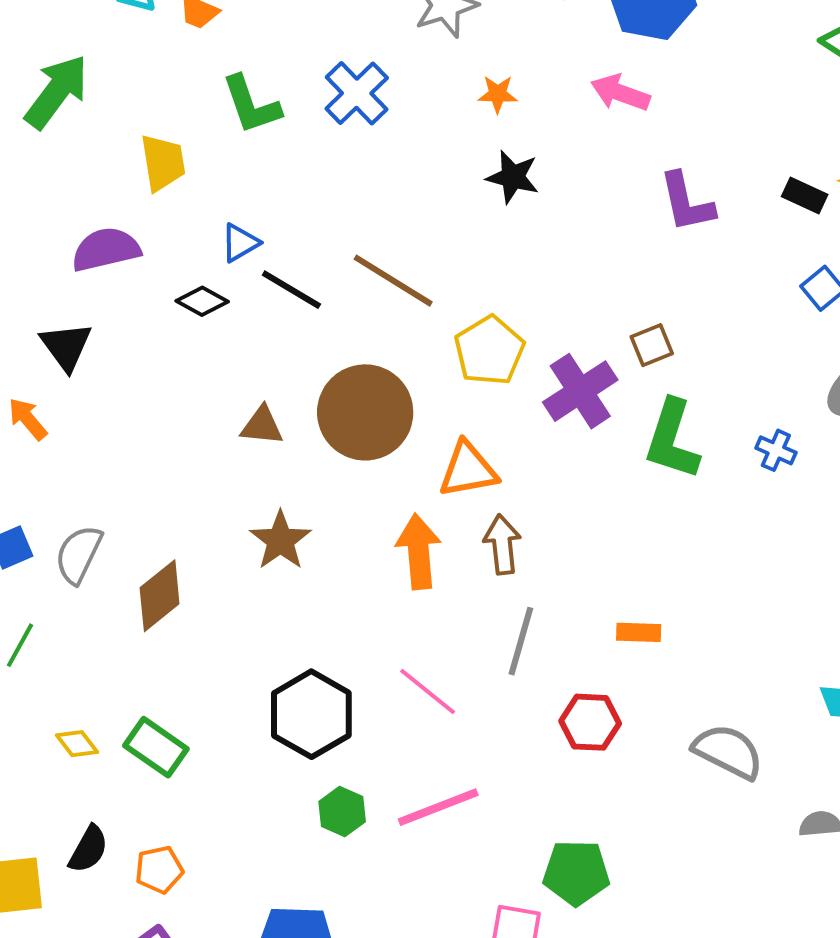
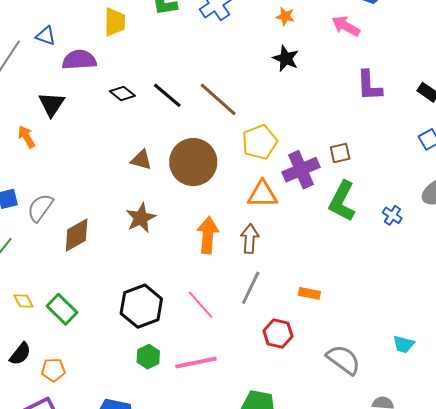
blue triangle: (240, 243) -> (46, 36), moved, turned 40
orange triangle: (468, 470) -> (262, 194), moved

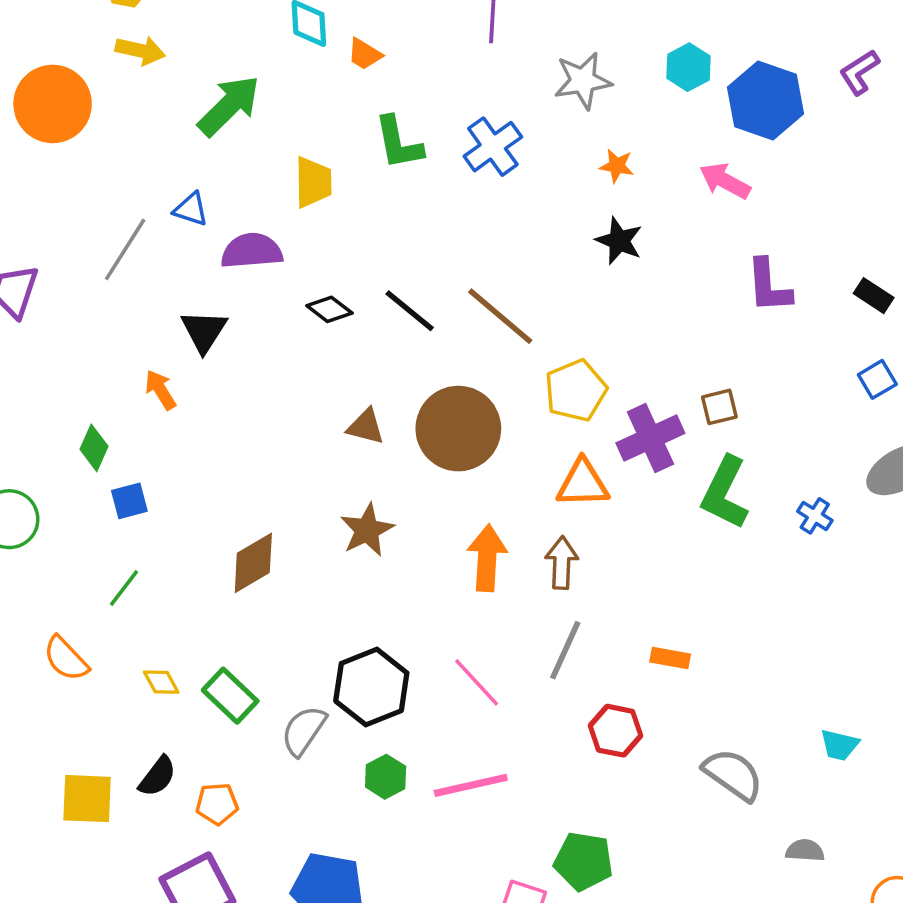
gray semicircle: (40, 208) -> (304, 731), moved

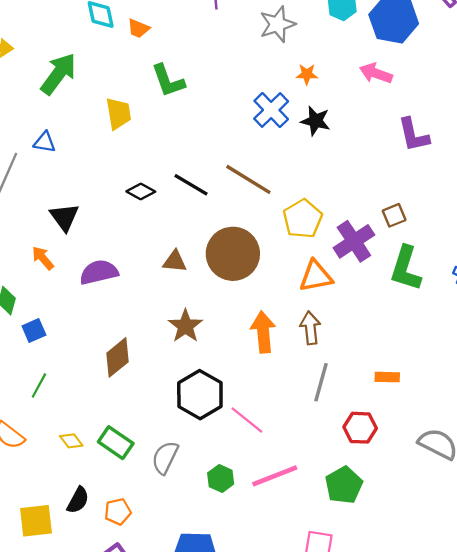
blue cross: (493, 147) -> (271, 110), moved
purple semicircle: (252, 251) -> (99, 272), moved
pink line: (477, 682) -> (247, 420), moved
black hexagon: (371, 687) -> (200, 395), moved
green pentagon: (584, 861) -> (344, 485), moved, turned -30

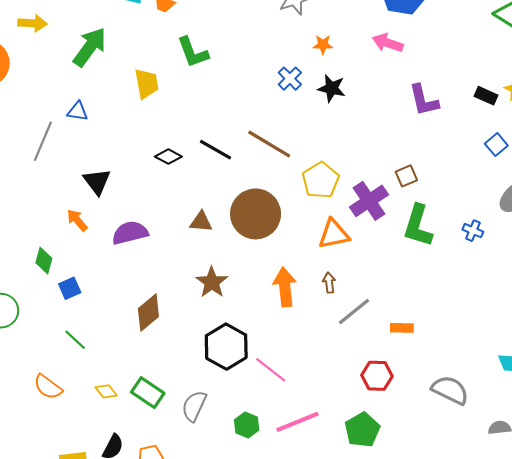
blue cross: (271, 110) -> (290, 79), size x0.7
brown arrow: (310, 328) -> (329, 283), size x0.7
gray line: (321, 382) -> (354, 311), moved, turned 36
green line: (39, 386) -> (75, 340), turned -75

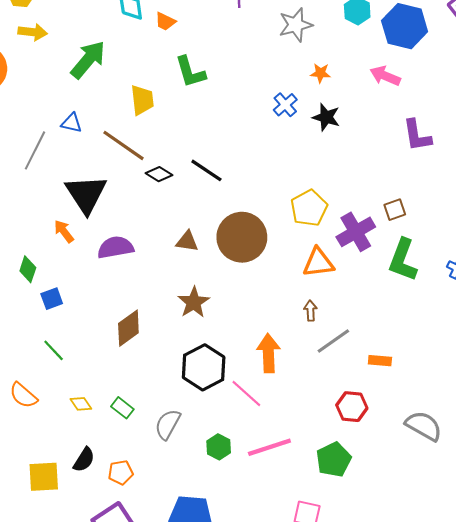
brown line: (269, 144) -> (124, 145), moved
black triangle: (97, 181) -> (86, 194), size x1.5
orange arrow: (285, 287) -> (268, 353), moved
green rectangle: (148, 393) -> (122, 408), size x0.7

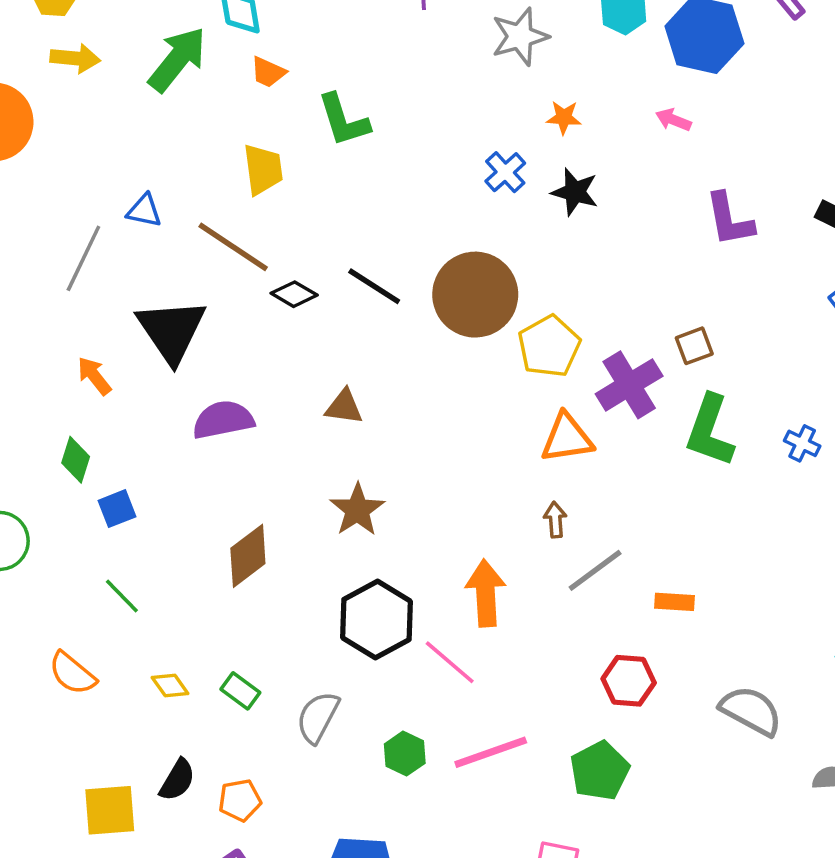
orange trapezoid: (165, 21) -> (268, 72), moved
green arrow: (88, 60) -> (177, 59), moved
pink arrow: (385, 76) -> (673, 120), size x0.7
orange arrow: (64, 231) -> (94, 376), moved
brown circle: (242, 237) -> (475, 295), moved

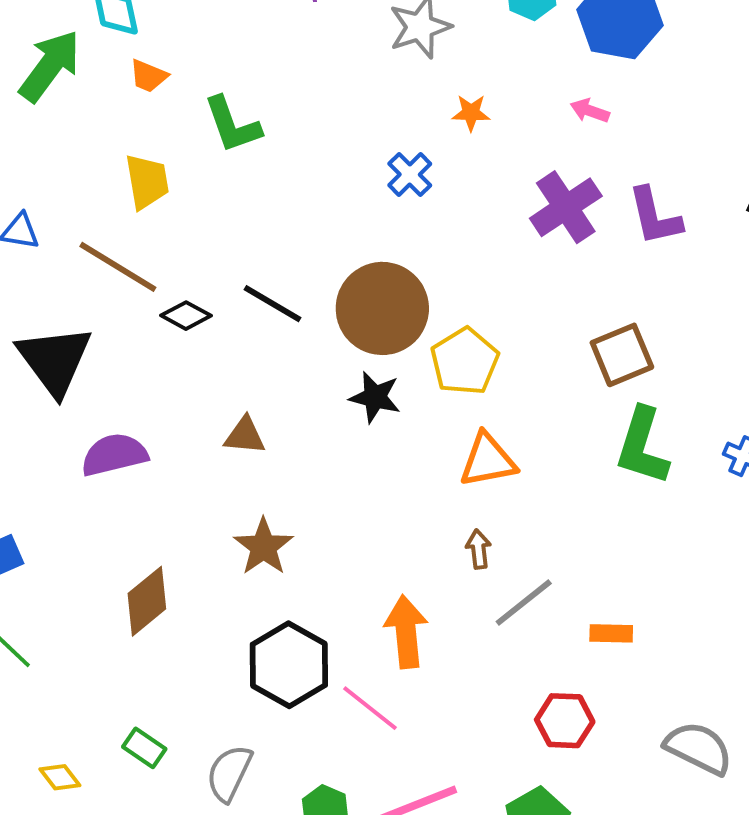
black star: (575, 192) -> (375, 397), moved
brown square: (694, 346) -> (622, 355), size x1.5
purple cross: (629, 385) -> (566, 207), moved
yellow diamond: (170, 686) -> (60, 777), moved

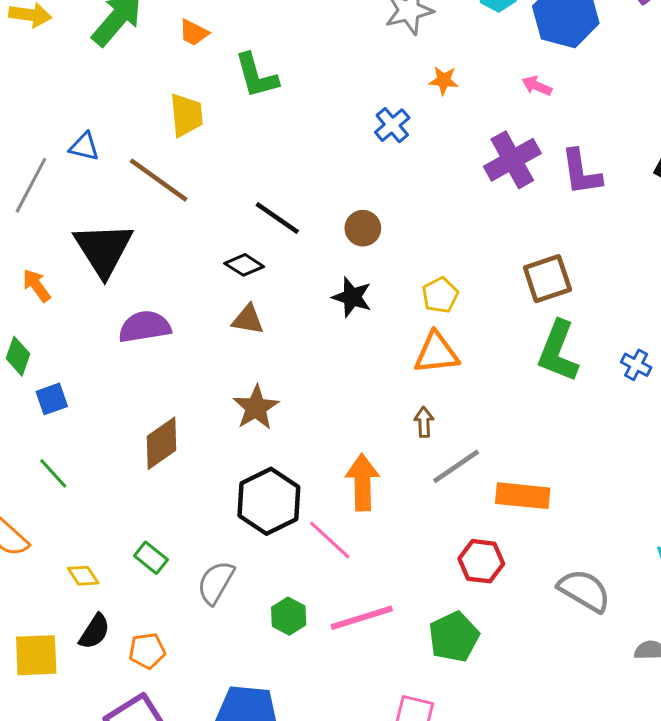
brown circle: (382, 308) -> (363, 228), size x0.5
black diamond: (186, 316) -> (244, 265), moved
yellow pentagon: (465, 361) -> (440, 295), moved, size x0.7
orange rectangle: (611, 633) -> (523, 496), size x1.6

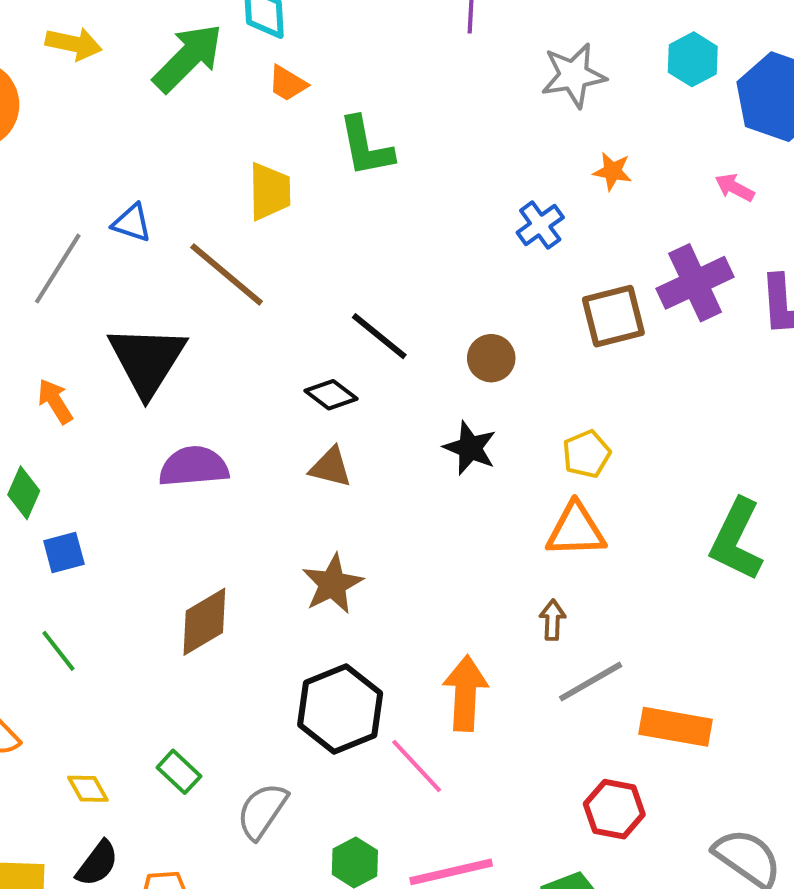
brown square: (547, 279) -> (613, 316), moved

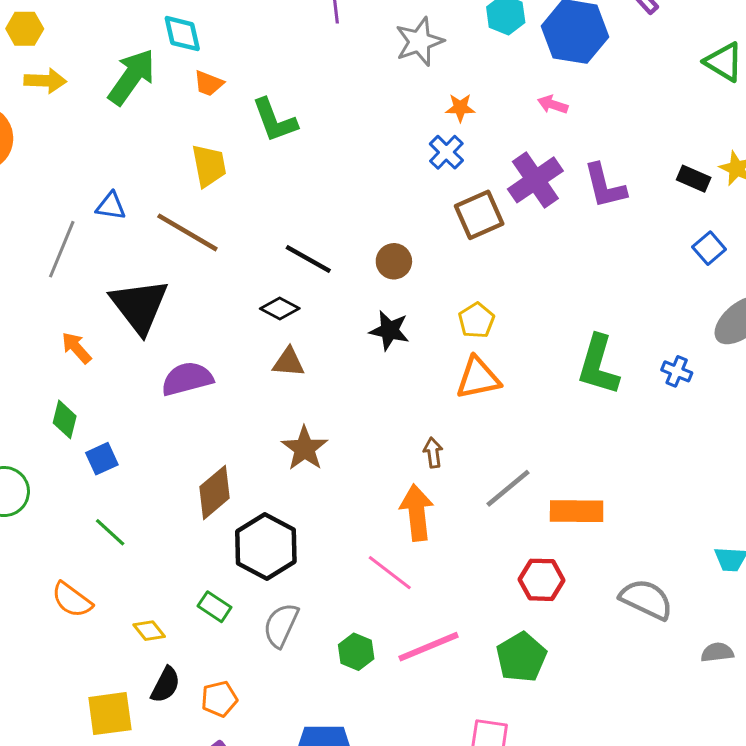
blue cross: (540, 225) -> (446, 152), moved
brown arrow: (553, 620) -> (433, 453), moved
black hexagon: (340, 709) -> (266, 546), moved

